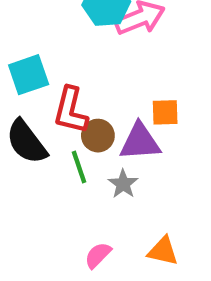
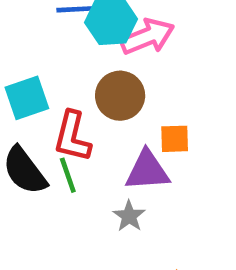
brown circle: (98, 136) -> (120, 96), moved, size x1.4
green line: (79, 167) -> (68, 175), moved

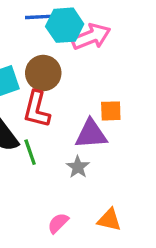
brown circle: (120, 96) -> (43, 73), moved
green line: (68, 175) -> (30, 152), moved

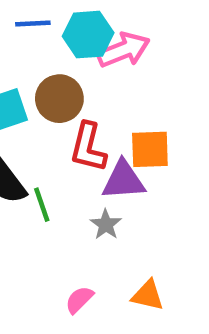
blue line: (38, 17) -> (33, 23), moved
red L-shape: (37, 109) -> (88, 147), moved
orange square: (111, 111) -> (150, 149), size x1.4

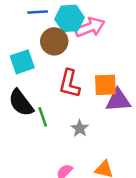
brown circle: (59, 99) -> (54, 41), moved
purple triangle: (123, 180) -> (118, 100), moved

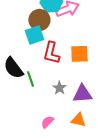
cyan square: (22, 62) -> (34, 35), moved
purple triangle: (118, 100) -> (82, 94), moved

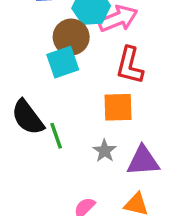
red L-shape: (51, 53) -> (130, 65), moved
orange square: (79, 54) -> (118, 107), moved

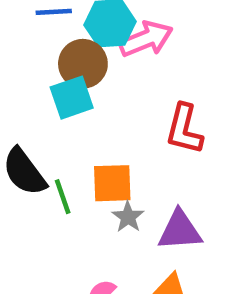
red L-shape: (130, 65) -> (184, 129), moved
orange square: (118, 107) -> (112, 183), moved

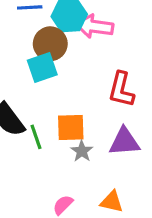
pink arrow: (146, 39) -> (94, 26), turned -150
purple triangle: (180, 230) -> (124, 142), moved

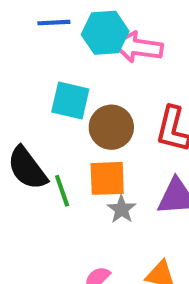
brown circle: (50, 44) -> (111, 127), moved
cyan square: (42, 67) -> (70, 101), turned 32

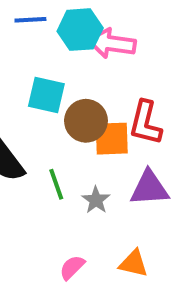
orange square: (107, 178) -> (112, 139), moved
green line: (62, 191) -> (56, 184), moved

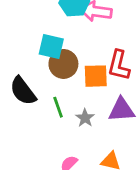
brown circle: (86, 121) -> (63, 64), moved

